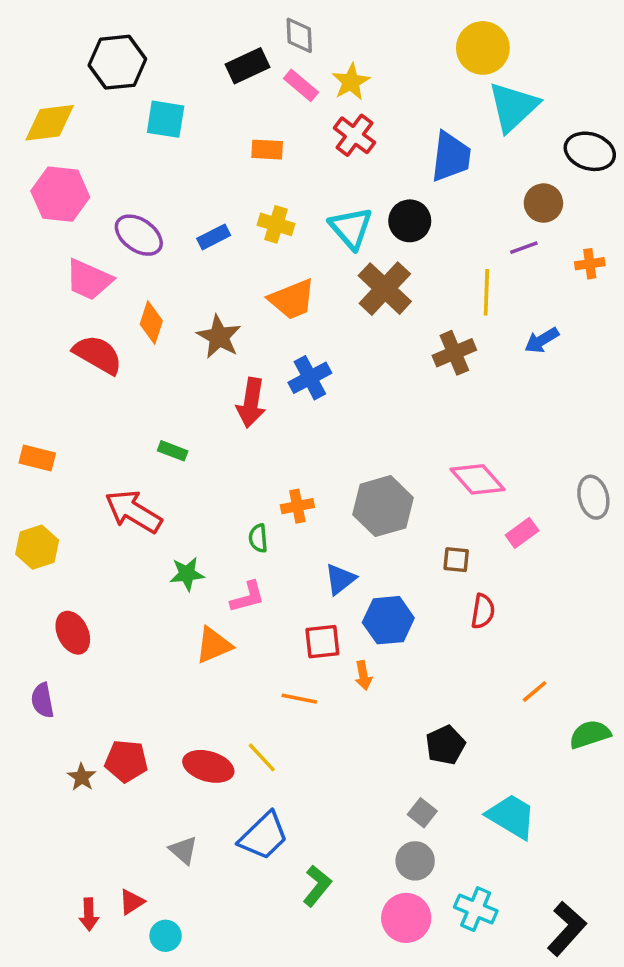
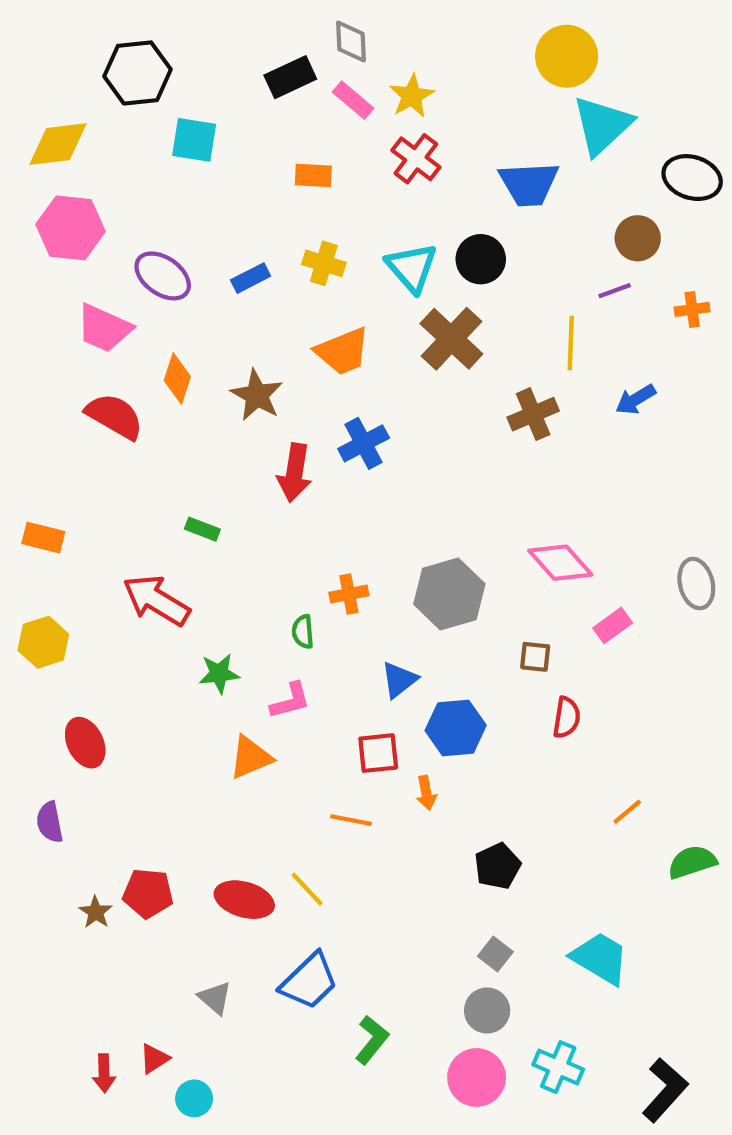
blue trapezoid: (451, 157) -> (529, 184), turned 80
black pentagon: (445, 745) -> (497, 866), moved

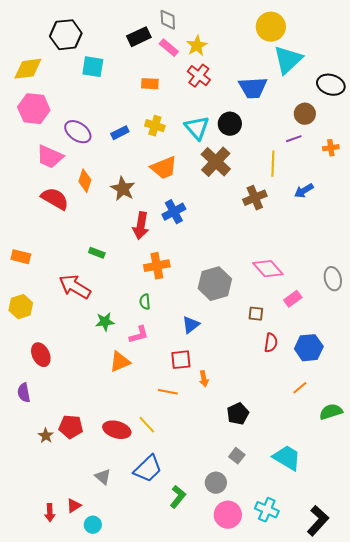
orange cross: (349, 594) -> (157, 266), moved, size x1.4
blue hexagon: (456, 728) -> (309, 348), moved
gray circle: (487, 1011) -> (216, 483), moved

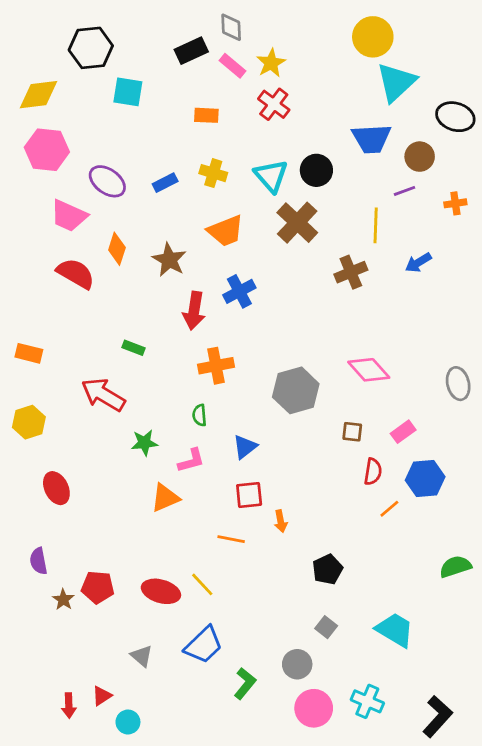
blue trapezoid: (253, 88) -> (371, 139), moved
pink rectangle: (293, 299) -> (403, 432), moved
blue triangle: (191, 325) -> (245, 447), moved
orange line: (300, 388) -> (389, 509), moved
purple semicircle: (24, 393) -> (39, 561), moved

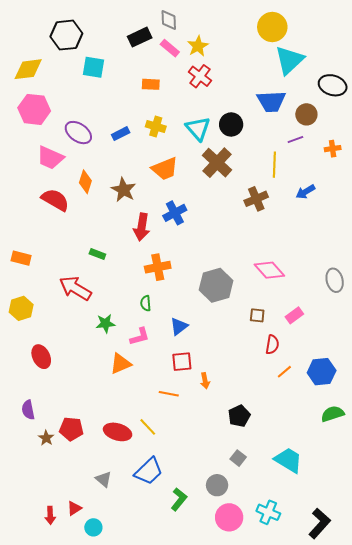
blue hexagon: (425, 478) -> (322, 372), moved

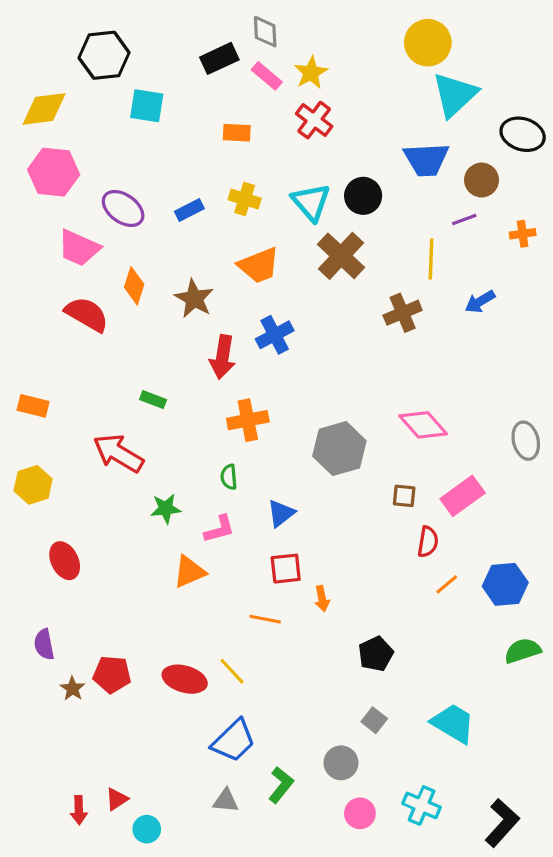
pink rectangle: (294, 315) -> (463, 496), size x1.5
gray triangle: (103, 479) -> (226, 801), moved, turned -36
pink circle: (229, 517) -> (360, 813), size x0.7

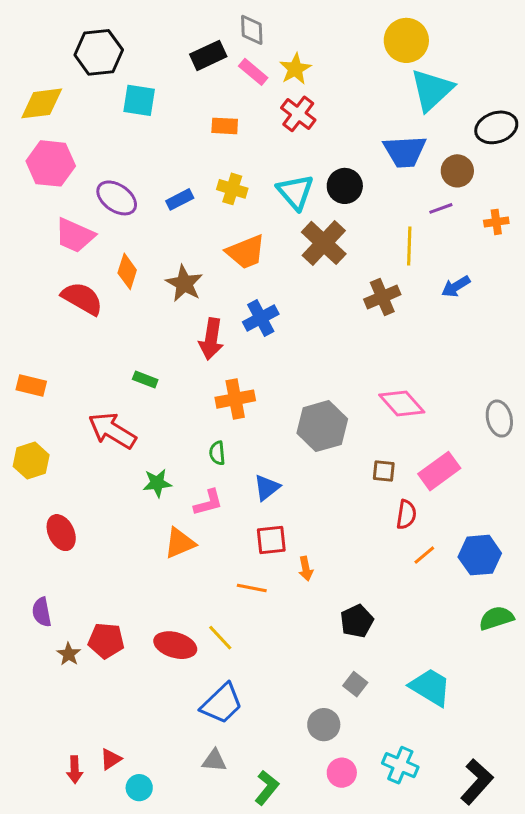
black ellipse: (523, 134) -> (496, 127), turned -36
green L-shape: (281, 785) -> (267, 788), moved

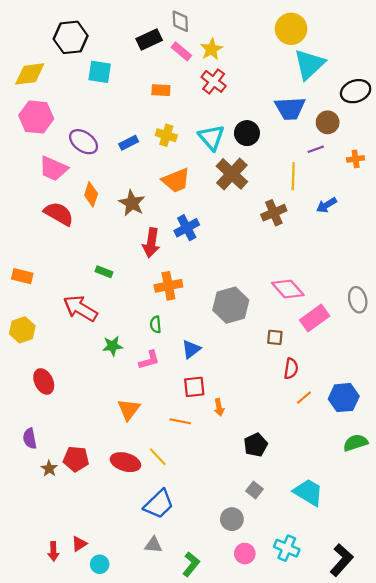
pink rectangle: (439, 471) -> (315, 318), moved
orange triangle: (180, 543) -> (129, 409), moved, turned -30

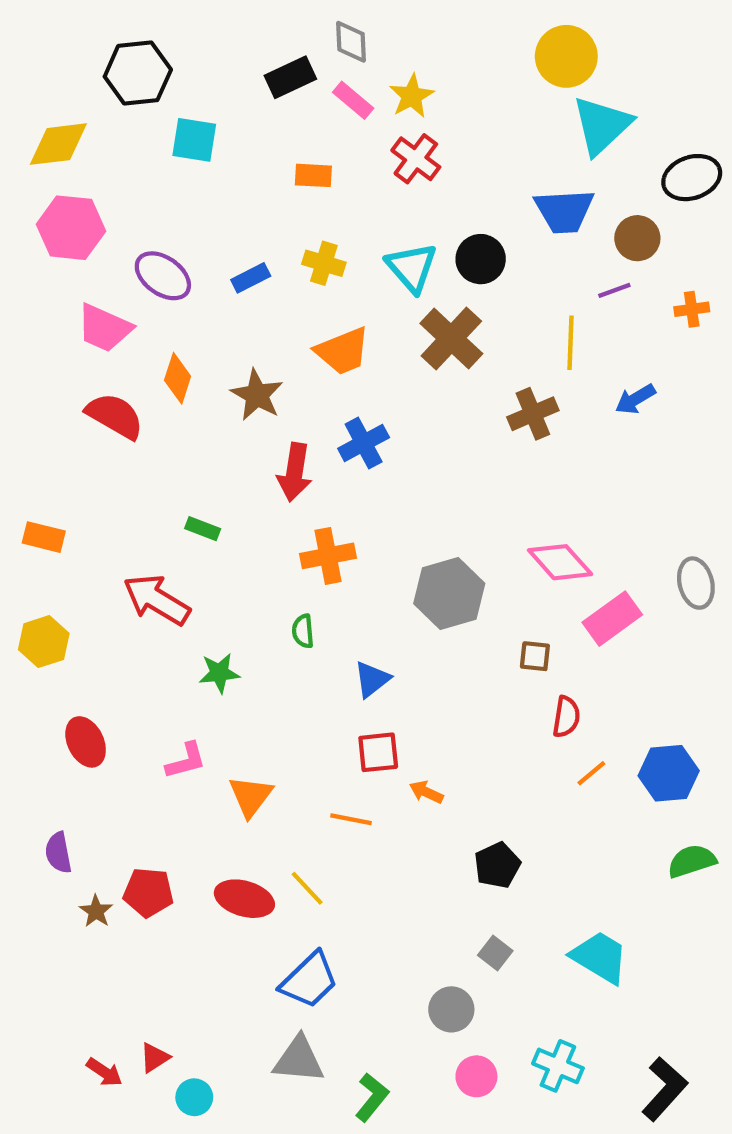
pink L-shape: (149, 360) -> (186, 761), moved
orange arrow: (219, 407) -> (426, 792), turned 126
gray triangle: (153, 545) -> (299, 1060), size x1.5
red arrow: (53, 551) -> (104, 1072), turned -54

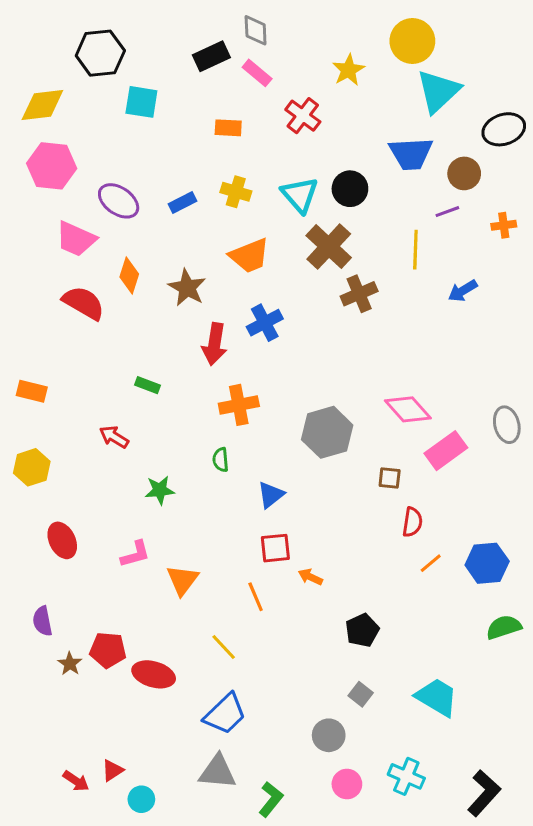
yellow star: (412, 96) -> (348, 70), moved
brown cross: (533, 414) -> (359, 294), moved
red arrow: (157, 600) -> (114, 437), size x0.6
orange line: (351, 819) -> (256, 597), turned 56
red ellipse: (244, 899) -> (154, 674), moved

